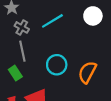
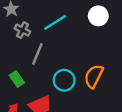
gray line: (22, 51) -> (37, 54), moved, turned 36
cyan circle: (57, 65) -> (64, 80), moved

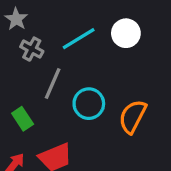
white circle: (98, 16) -> (126, 33), moved
cyan circle: (64, 80) -> (89, 104), moved

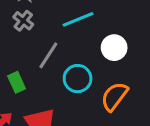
white circle: (126, 33) -> (114, 48), moved
gray cross: (32, 49) -> (23, 21), moved

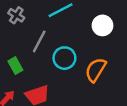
white circle: (114, 48) -> (102, 25), moved

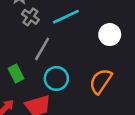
gray cross: (16, 15) -> (30, 17), moved
cyan circle: (64, 58) -> (56, 78), moved

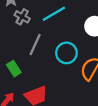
cyan circle: (56, 78) -> (66, 53), moved

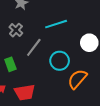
gray cross: (22, 17) -> (16, 30), moved

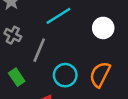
cyan circle: (60, 61) -> (65, 75), moved

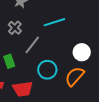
white circle: (103, 28) -> (82, 52), moved

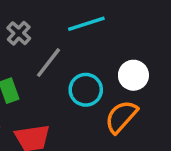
cyan circle: (47, 70) -> (86, 90), moved

